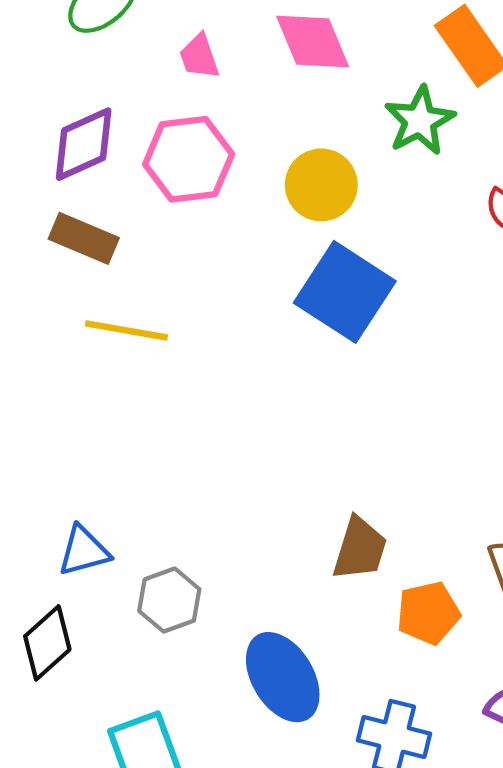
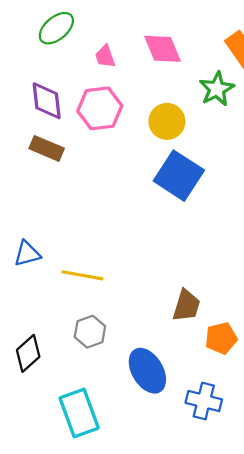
purple diamond: (84, 144) -> (47, 101), turned -72
yellow line: (127, 330) -> (82, 275), moved
blue triangle: (84, 551) -> (27, 254), moved

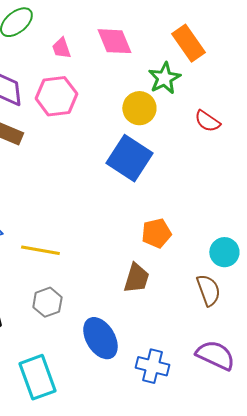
yellow circle: (167, 121) -> (139, 108), moved
orange pentagon: (221, 338) -> (156, 233), moved

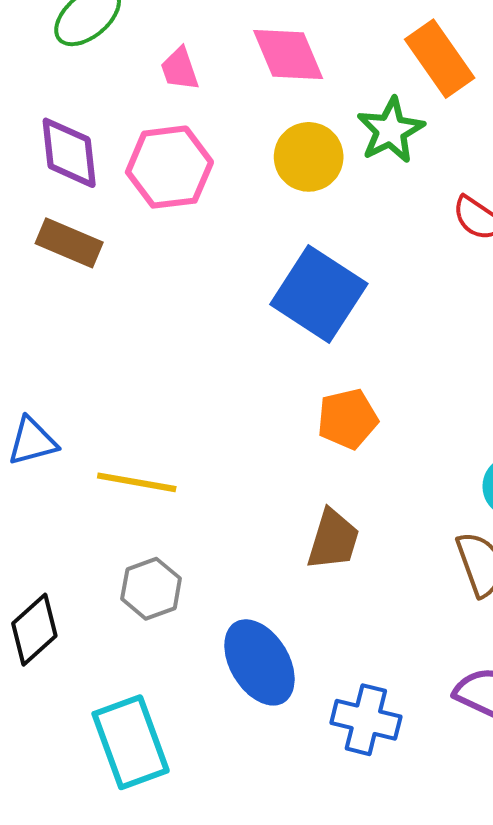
yellow circle: (139, 108) -> (309, 157), moved
orange pentagon: (156, 233) -> (348, 419), moved

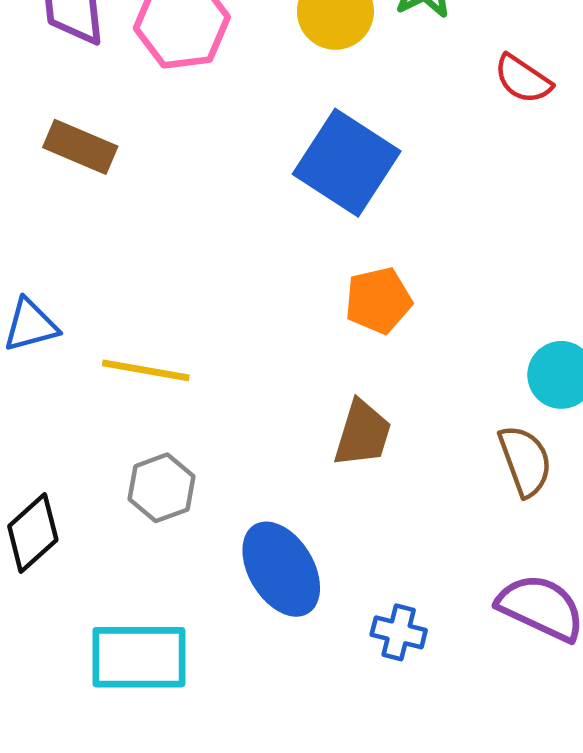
brown rectangle: (69, 243) -> (80, 147), moved
blue cross: (366, 720) -> (399, 632), size x0.7
cyan rectangle: (131, 742) -> (139, 657), turned -70

